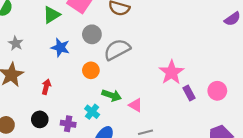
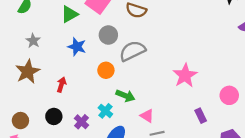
purple rectangle: (189, 93) -> (201, 116), moved
pink triangle: (136, 105) -> (147, 116), moved
purple cross: (68, 124) -> (81, 122), turned 32

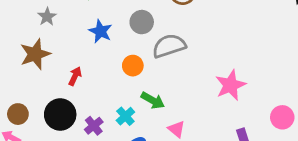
black circle: (54, 116) -> (60, 114), size x1.5

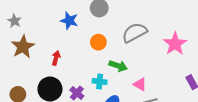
gray star: (47, 17) -> (14, 21), moved
gray semicircle: (169, 46) -> (135, 33), moved
cyan cross: (125, 116) -> (100, 81), turned -32

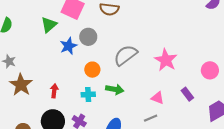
blue star: (69, 21) -> (68, 46), moved, turned -30
cyan cross: (100, 81) -> (88, 94), moved
pink triangle: (140, 84) -> (158, 98), moved

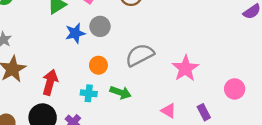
red arrow: (54, 91) -> (50, 82), size x1.5

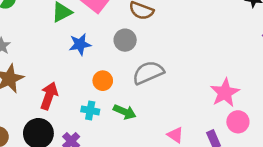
gray circle: (100, 26) -> (125, 40), moved
pink star: (185, 68) -> (225, 93), moved
pink circle: (235, 89) -> (238, 122), moved

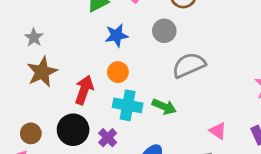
orange circle: (103, 81) -> (118, 72), moved
cyan cross: (90, 110) -> (128, 105), size x1.5

